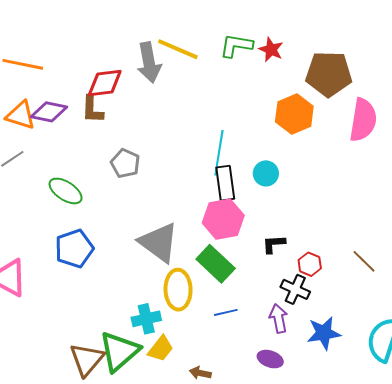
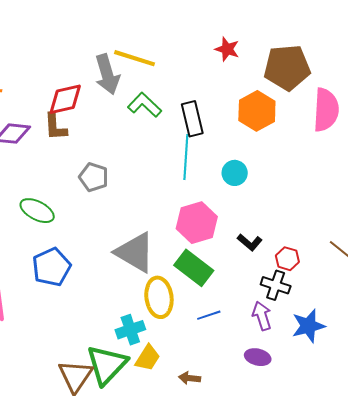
green L-shape: (236, 46) -> (145, 105), moved, turned 40
black rectangle: (225, 183) -> (192, 119), moved
black L-shape: (274, 244) -> (250, 242), turned -130

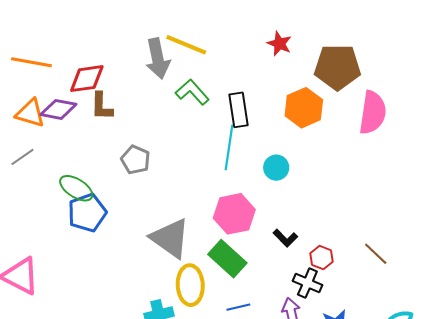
red diamond: (65, 99) -> (87, 79), moved
blue pentagon: (52, 267) -> (87, 213), moved

